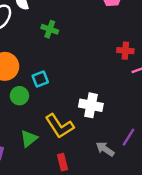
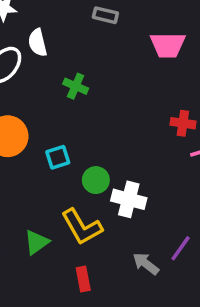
green circle: (19, 96) -> (96, 180), moved

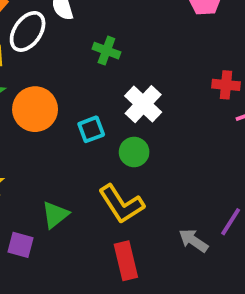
white cross: (129, 199) -> (143, 104), moved, turned 32
green triangle: (37, 242) -> (55, 215), moved
red rectangle: (83, 279) -> (126, 261), size x1.4

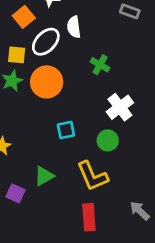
orange circle: (35, 109) -> (47, 82), moved
cyan square: (91, 129) -> (66, 130), moved

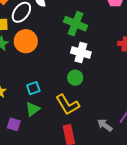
green cross: (100, 65) -> (76, 24), moved, size x1.6
white cross: (120, 107) -> (81, 53), turned -30
cyan square: (66, 130) -> (33, 88), moved

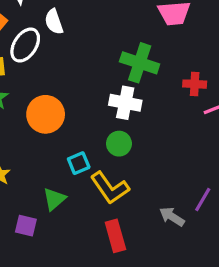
green cross: (76, 24) -> (140, 63), moved
orange circle: (26, 41) -> (46, 114), moved
cyan square: (33, 88) -> (79, 163), moved

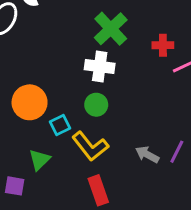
green cross: (140, 63) -> (111, 29), turned 32
orange circle: (46, 114) -> (30, 102), moved
gray arrow: (172, 217) -> (147, 155), moved

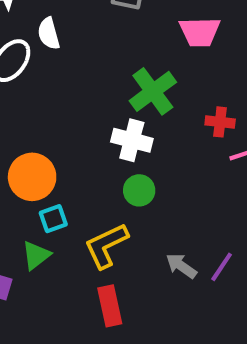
green circle: (96, 105) -> (139, 190), moved
cyan square: (60, 125) -> (53, 219), moved
yellow L-shape: (90, 146) -> (106, 246), turned 96

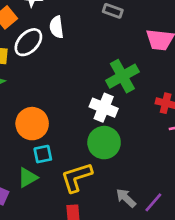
green circle: (139, 190) -> (104, 143), size x1.5

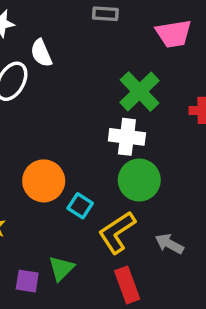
cyan square: (43, 154) -> (80, 206), moved, turned -30
green triangle: (28, 178) -> (61, 268), moved
gray arrow: (126, 198) -> (169, 244), moved

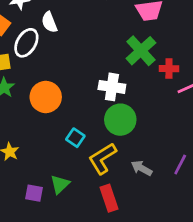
green cross: (140, 91) -> (141, 51), moved
orange circle: (44, 181) -> (46, 97), moved

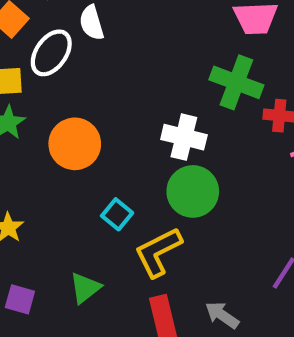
green cross: (141, 51) -> (236, 82), turned -32
gray arrow: (142, 168) -> (222, 315), moved
purple square: (34, 193) -> (20, 299), moved

